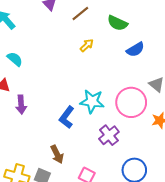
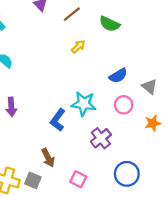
blue semicircle: (135, 50) -> (118, 76), moved
pink circle: (131, 102) -> (124, 105), size x0.6

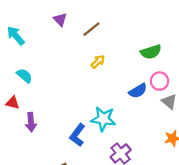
green semicircle: (110, 24) -> (151, 52), moved, turned -42
pink circle: (124, 105) -> (160, 81), moved

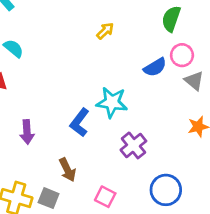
green semicircle: (151, 52) -> (171, 19), turned 126
purple arrow: (31, 122) -> (27, 132), moved

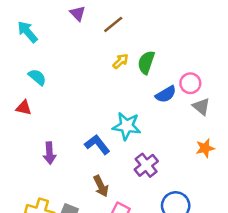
green semicircle: (171, 19) -> (146, 62), moved
blue L-shape: (80, 123) -> (97, 144), turned 105
brown arrow: (67, 170) -> (101, 186), moved

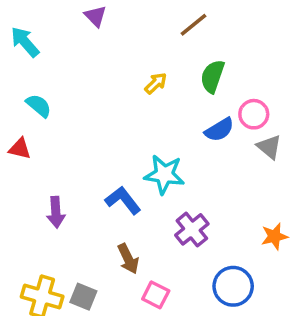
brown line: (113, 24) -> (194, 25), moved
green semicircle: (146, 62) -> (212, 76), moved
orange star: (205, 148) -> (274, 236), moved

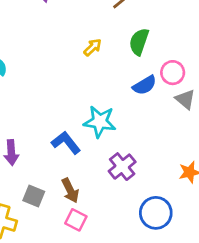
pink square: (156, 295) -> (76, 220), moved
gray square: (83, 297) -> (34, 196), moved

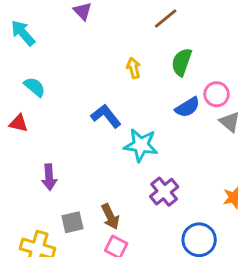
yellow arrow: (93, 47) -> (134, 68), turned -60
blue L-shape: (66, 143) -> (106, 116), moved
gray square: (34, 196) -> (72, 222), turned -35

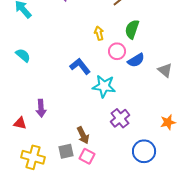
cyan semicircle: (35, 87) -> (23, 55), moved
pink circle: (217, 94) -> (117, 51), moved
red triangle: (19, 123) -> (20, 123), moved
gray square: (72, 222) -> (66, 151), moved

